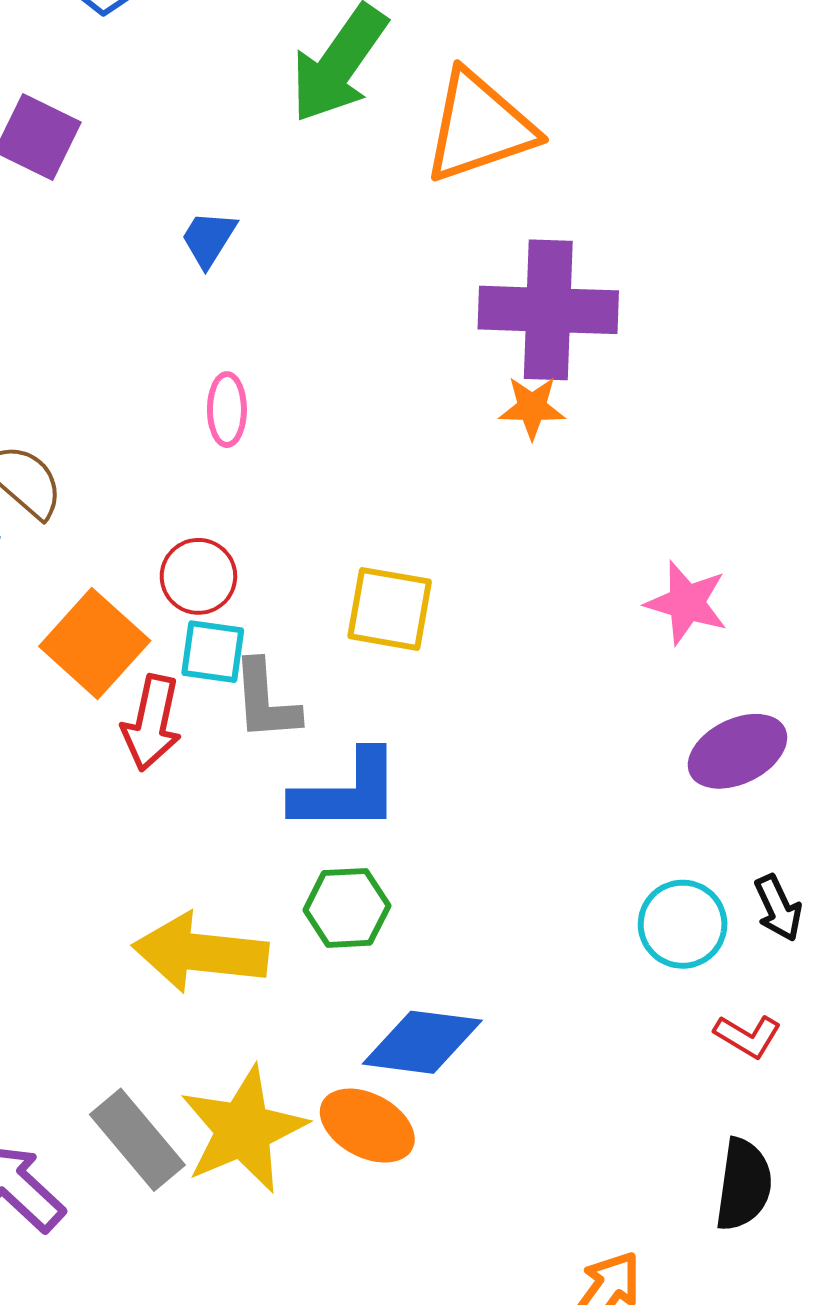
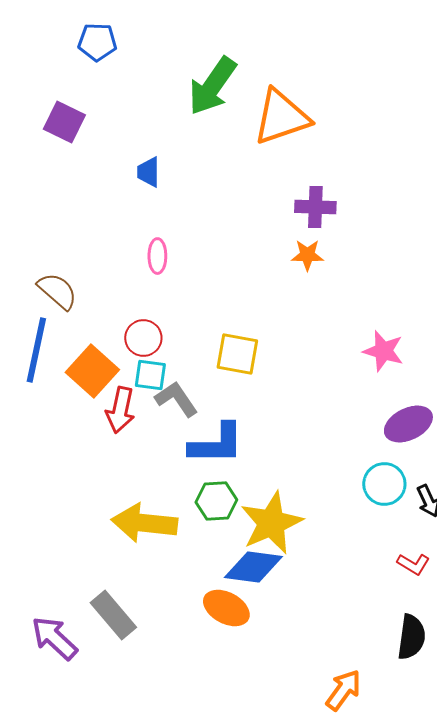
blue trapezoid: (209, 239) -> (148, 172), turned -32
purple cross: (548, 310) -> (315, 207), size x0.6
gray L-shape: (266, 700) -> (176, 399), turned 150
cyan circle: (683, 924) -> (384, 484), moved
yellow star: (243, 1130) -> (271, 523), moved

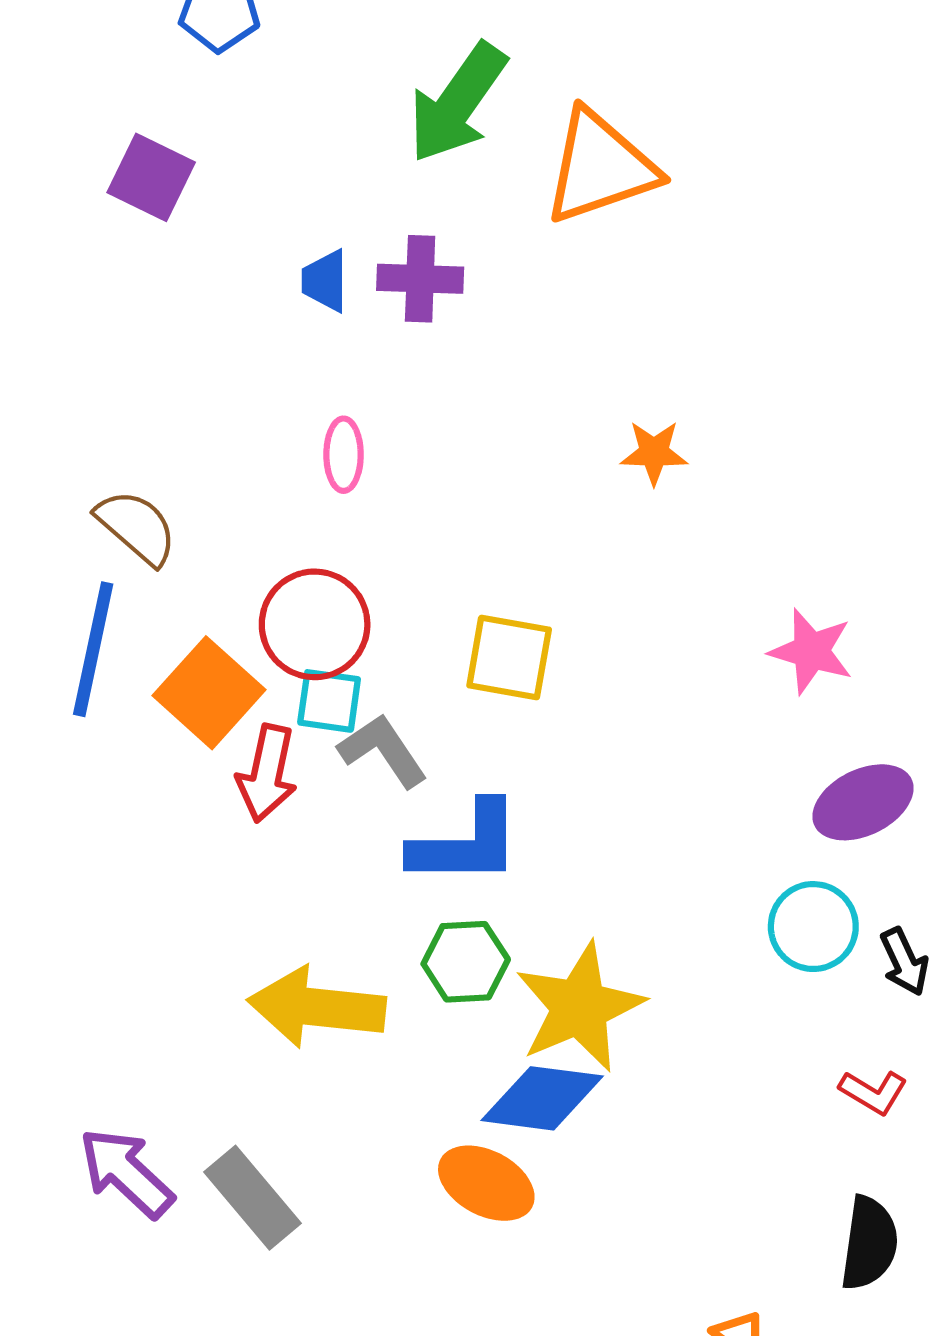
purple cross: (315, 207) -> (420, 279), moved
red circle: (143, 338) -> (315, 624), size x1.4
purple arrow: (54, 638) -> (126, 1173), moved

